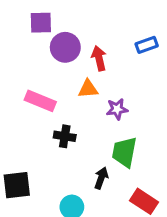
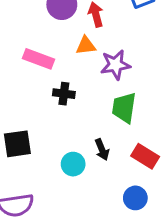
purple star: (117, 109) -> (115, 65), size x1.4
black arrow: (101, 178) -> (102, 150), moved, turned 140

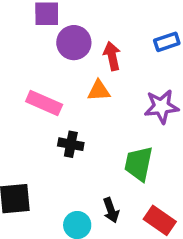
purple star: (115, 65) -> (161, 107), moved

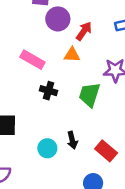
red arrow: (112, 56) -> (84, 31), turned 42
green trapezoid: (139, 164) -> (89, 95), moved

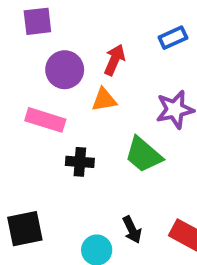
purple circle: (58, 19) -> (65, 70), moved
green trapezoid: (89, 95) -> (143, 155), turned -55

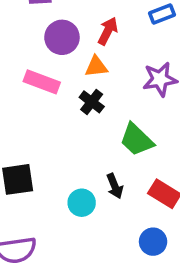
green trapezoid: (143, 155) -> (137, 140), moved
black cross: (80, 162) -> (92, 102), moved, turned 30

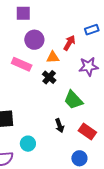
red arrow: (108, 31) -> (69, 43), moved
cyan circle: (82, 203) -> (28, 144), moved

